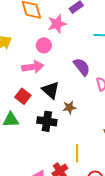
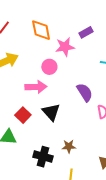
brown star: (69, 107) -> (69, 146), moved
black cross: (47, 121) -> (43, 157), moved

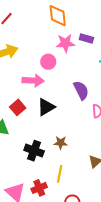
orange diamond: (41, 30) -> (58, 16), moved
purple rectangle: (86, 32) -> (86, 38), moved, turned 40
black triangle: (51, 112) -> (46, 107), turned 36

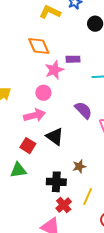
black triangle: (46, 107) -> (55, 137), turned -36
yellow line: (60, 174) -> (88, 196), turned 30
red cross: (39, 188) -> (64, 205), moved

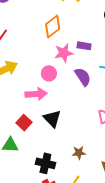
orange diamond: (39, 46) -> (53, 27), turned 65
purple semicircle: (83, 110) -> (83, 77), moved
brown star: (79, 166) -> (79, 153), moved

